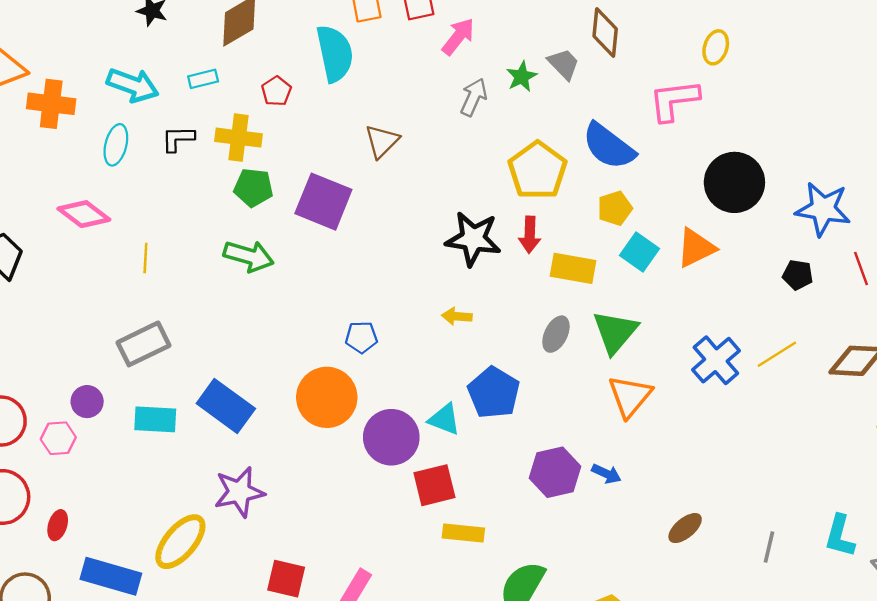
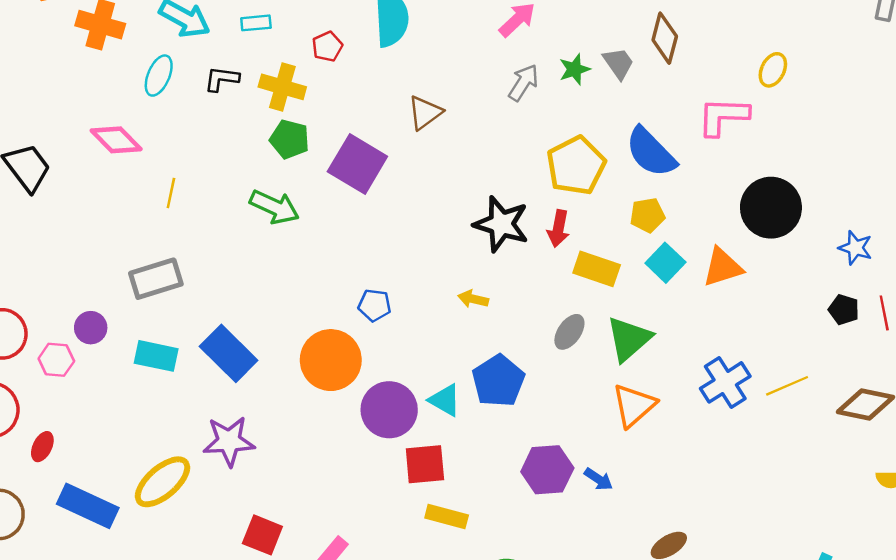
blue star: (823, 209) -> (855, 248), size x0.6
black pentagon: (798, 275) -> (844, 310), moved

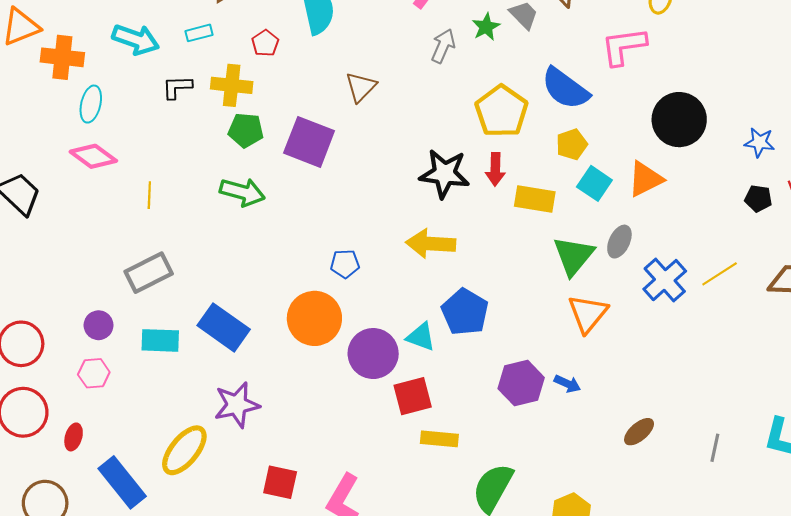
cyan ellipse: (159, 76) -> (91, 104), moved
yellow arrow: (473, 299) -> (431, 244), size x1.8
gray ellipse: (569, 332) -> (619, 242), moved
pink hexagon: (56, 360) -> (94, 373), moved
blue rectangle: (88, 506) -> (122, 482), turned 36

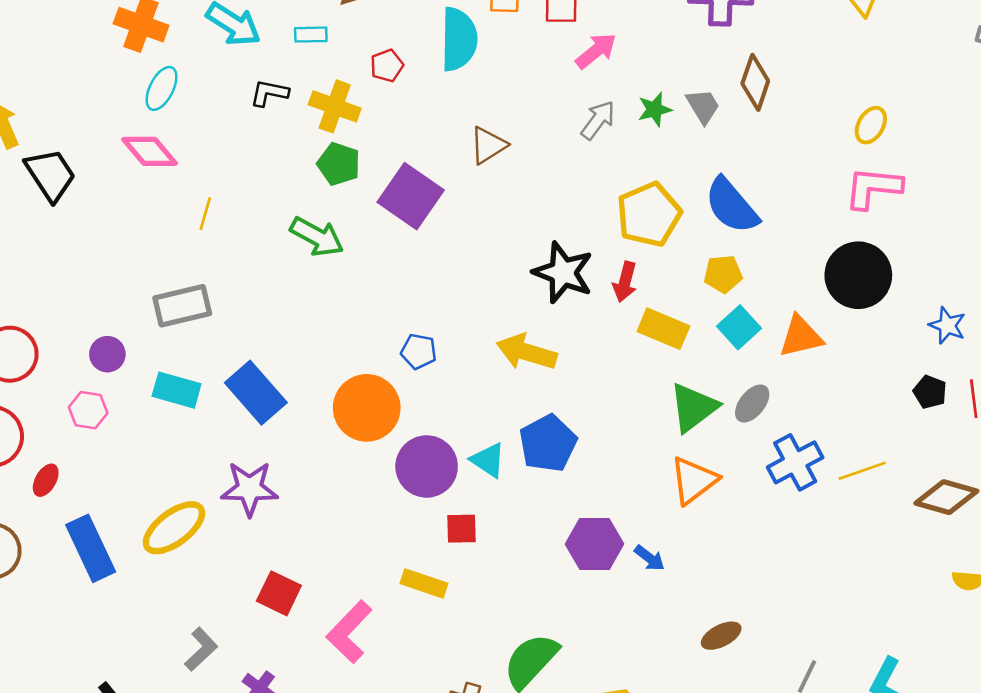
pink L-shape: (624, 46) -> (873, 188), moved
red square: (413, 396) -> (461, 529), size x0.7
yellow rectangle: (439, 439) -> (424, 583), moved

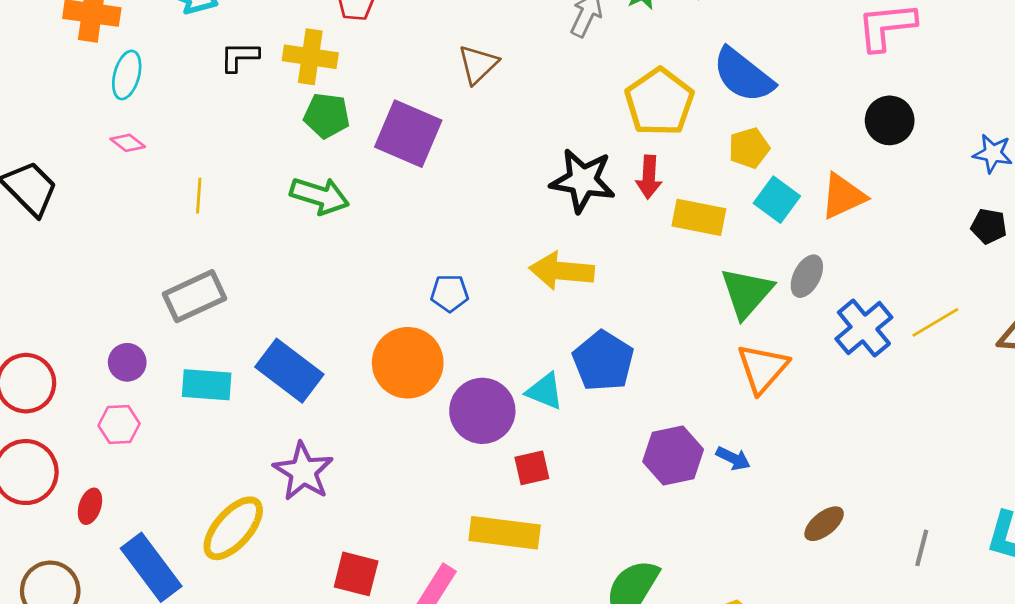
pink diamond: (150, 151) -> (128, 143), size x0.6
black circle: (858, 275) -> (890, 120), size x0.7
purple star: (249, 489) -> (303, 471), turned -30
yellow rectangle: (424, 583) -> (505, 533), size x1.4

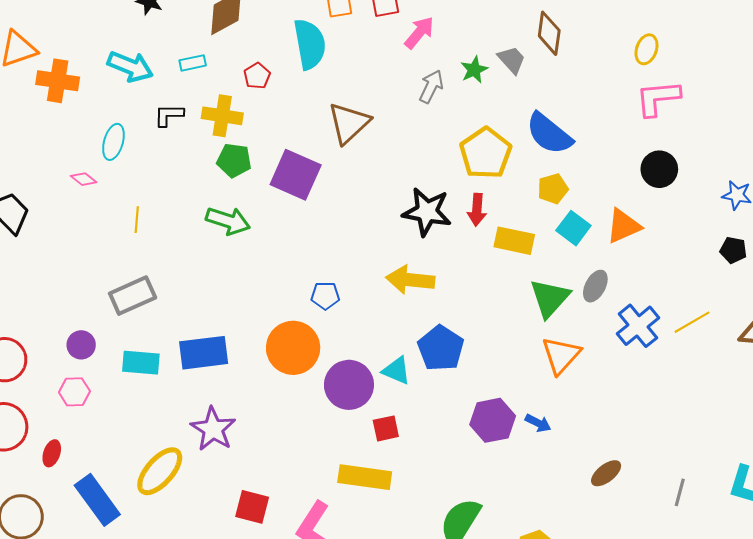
brown triangle: (478, 64) -> (349, 123), size x1.4
cyan ellipse: (127, 75) -> (113, 142), moved
blue rectangle: (289, 371) -> (204, 353), turned -45

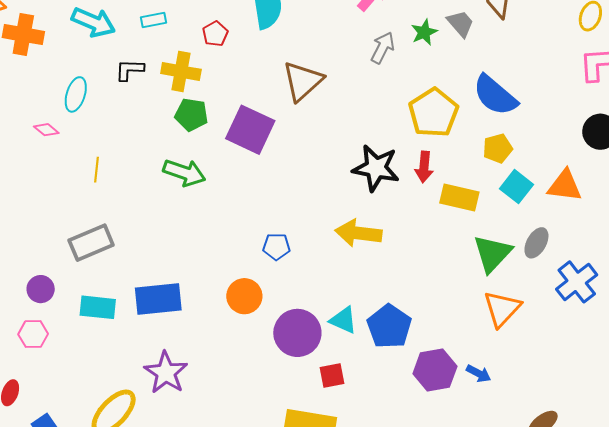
orange triangle: (623, 226) -> (565, 186), turned 30
orange circle: (293, 348) -> (244, 296), size x0.7
blue pentagon: (441, 348) -> (389, 326), moved

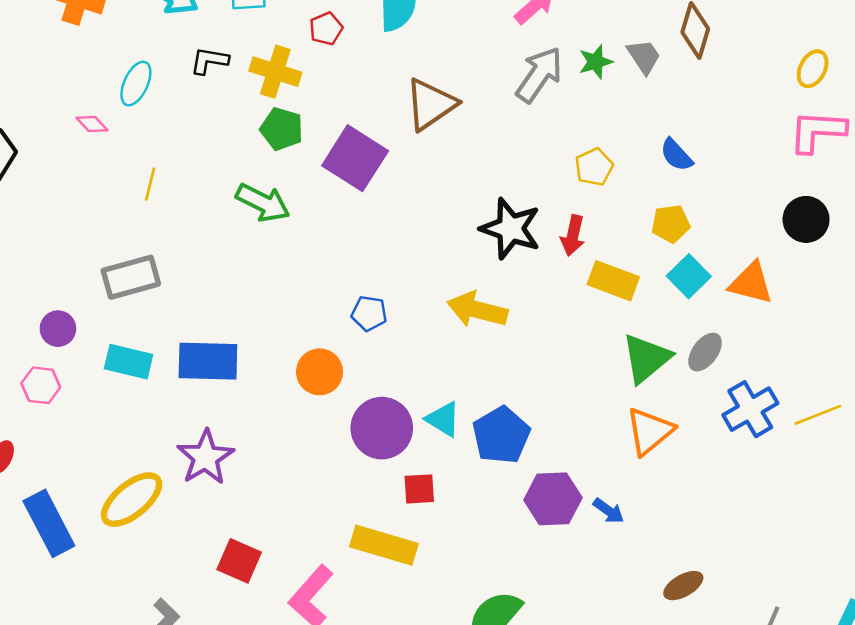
gray arrow: (383, 48) -> (539, 75), size x1.4
blue semicircle: (495, 95) -> (676, 155), size x0.6
yellow pentagon: (434, 113) -> (594, 167), size x0.6

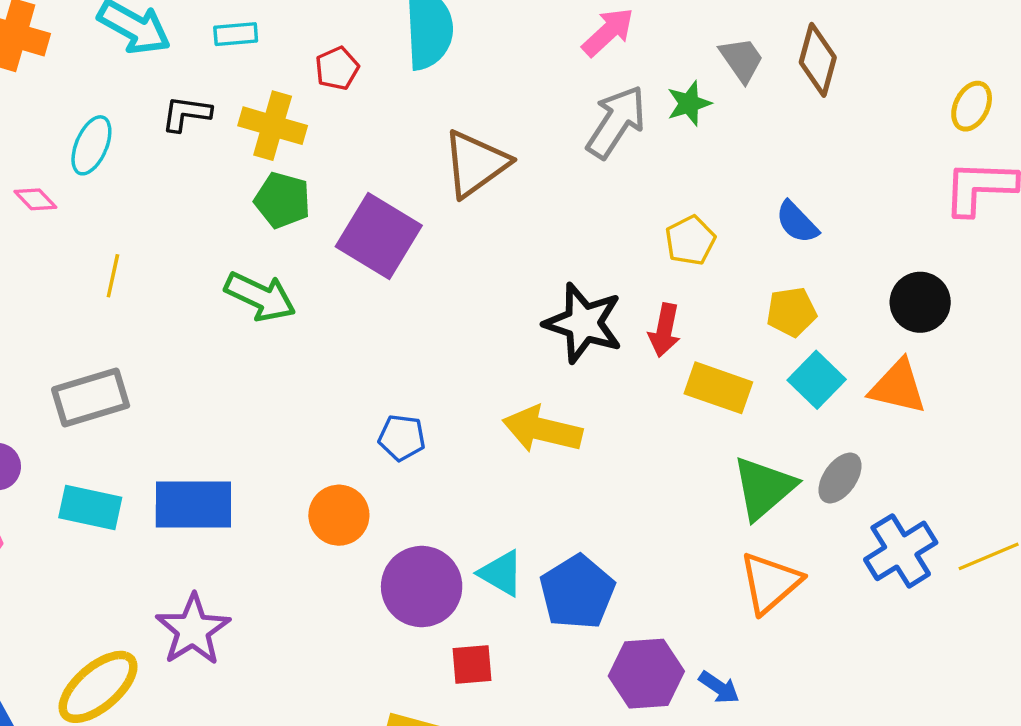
gray trapezoid: (644, 57) -> (742, 60), moved
black circle: (806, 219) -> (920, 302), moved

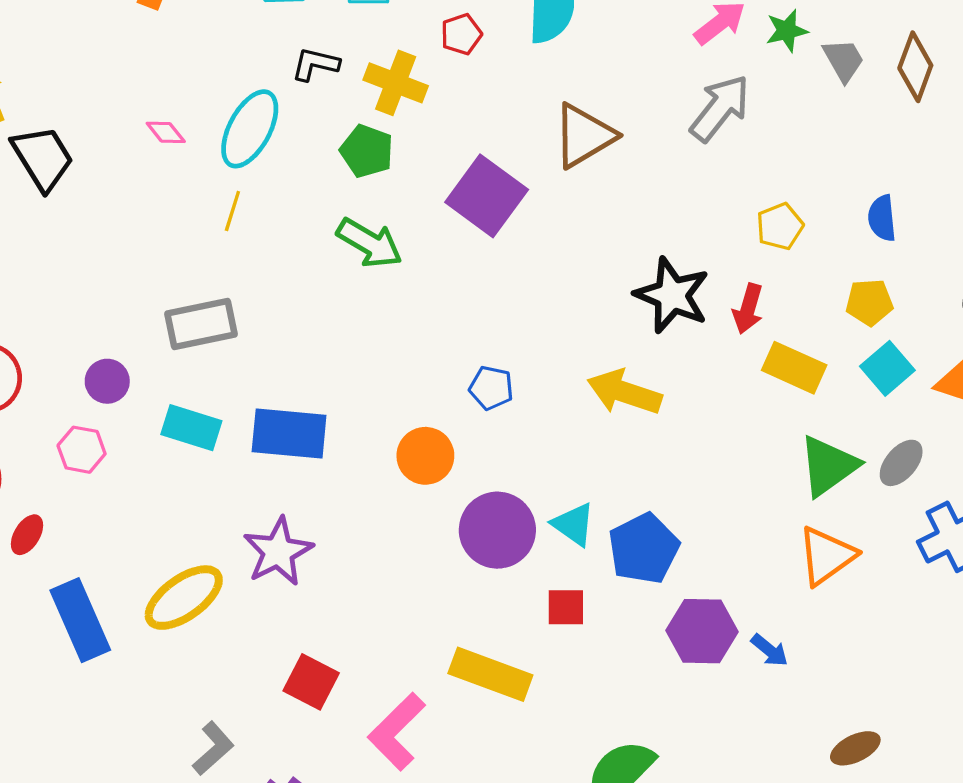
green star: (689, 103) -> (787, 31), moved
cyan ellipse: (91, 145) -> (250, 129), moved, size x1.4
green pentagon: (282, 200) -> (367, 151), moved
blue semicircle: (797, 222) -> (882, 218), turned 33
red square: (472, 665) -> (566, 607), moved

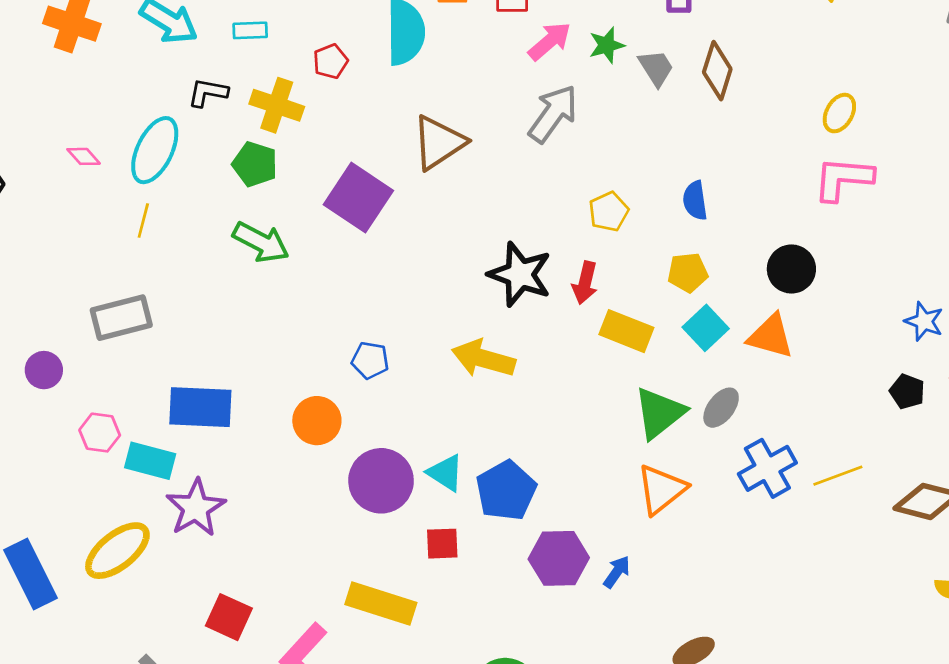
cyan rectangle: (191, 428) -> (150, 461), moved
pink hexagon: (82, 450) -> (100, 433), moved
blue arrow: (769, 650) -> (617, 572), turned -92

